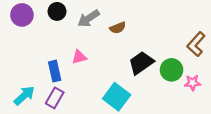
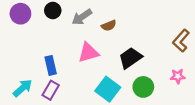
pink triangle: (79, 57) -> (88, 52), moved, size x1.5
green circle: (172, 70) -> (143, 87), moved

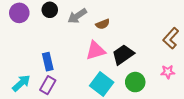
pink triangle: (88, 52) -> (96, 51), moved

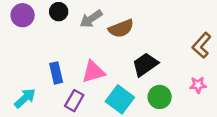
brown semicircle: (103, 24) -> (121, 28), size x1.5
pink triangle: (96, 51) -> (93, 72), moved
purple rectangle: (48, 85) -> (74, 101), moved

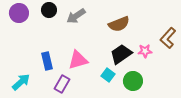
brown semicircle: (121, 28) -> (119, 24), moved
pink star: (198, 85) -> (145, 51), moved
cyan square: (120, 99) -> (108, 75), moved, size x0.6

